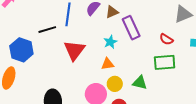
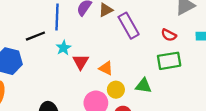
cyan star: (110, 42) -> (64, 48), moved
red triangle: (74, 50) -> (81, 62), moved, size x0.7
orange triangle: (108, 64) -> (106, 68), turned 40

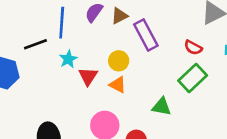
green rectangle: (169, 61) -> (193, 78), turned -35
yellow circle: (116, 90) -> (119, 61), moved

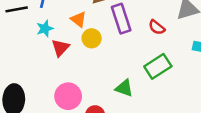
red semicircle: (193, 48) -> (157, 27), moved
orange triangle: (118, 85) -> (78, 19), moved

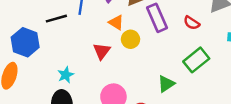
cyan star: (45, 29) -> (66, 75), moved
green triangle: (124, 88) -> (166, 84), turned -48

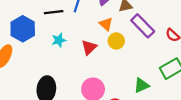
purple rectangle: (157, 18) -> (143, 26), turned -30
cyan star: (66, 75) -> (59, 40), moved

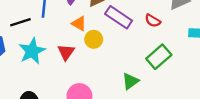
cyan star: (59, 40) -> (32, 51), size x1.6

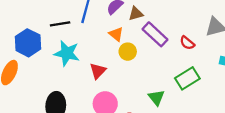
cyan star: (32, 51) -> (67, 53), turned 30
red triangle: (66, 52) -> (98, 71), moved
green triangle: (130, 81) -> (156, 97), turned -42

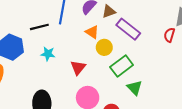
red semicircle: (187, 43) -> (169, 35), moved, turned 72
cyan star: (67, 53) -> (48, 54), size x0.6
green rectangle: (187, 78) -> (122, 66), moved

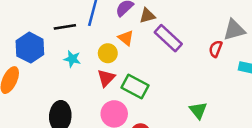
yellow circle: (104, 47) -> (108, 53), moved
green rectangle: (122, 66) -> (135, 86), moved, turned 60
green triangle: (135, 88) -> (198, 110), moved

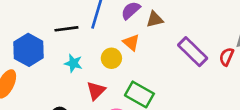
purple rectangle: (168, 38) -> (193, 52), moved
red triangle: (106, 78) -> (96, 91), moved

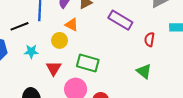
red semicircle: (227, 57) -> (149, 39), moved

